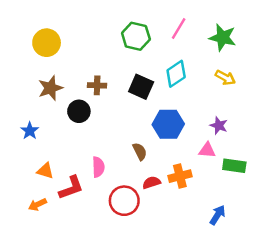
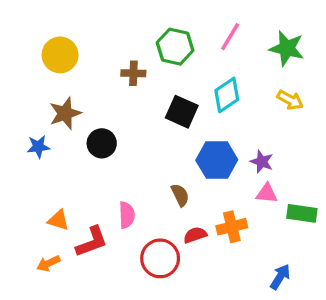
brown cross: (97, 85) -> (133, 73), moved
purple star: (219, 126) -> (262, 162), moved
blue star: (30, 131) -> (38, 147), moved, turned 30

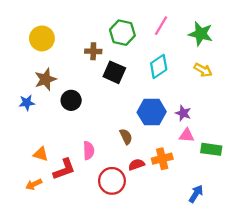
black square: (182, 112) -> (114, 72), moved

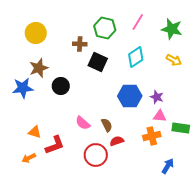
blue star: (27, 103) -> (23, 88), size x1.5
brown semicircle: (126, 137) -> (107, 125), moved
pink semicircle: (89, 151) -> (83, 123), moved, turned 133
orange cross: (162, 159) -> (152, 136), moved

